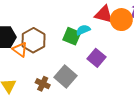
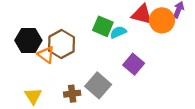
green square: (72, 36) -> (103, 26), moved
brown cross: (43, 84) -> (72, 94), turned -32

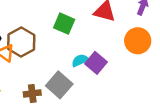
orange circle: (162, 20) -> (138, 41), moved
cyan semicircle: (118, 32) -> (80, 60), moved

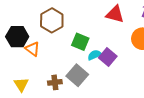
green square: (64, 24) -> (80, 42), moved
brown hexagon: (21, 42) -> (52, 20), moved

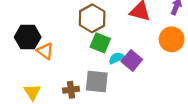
brown hexagon: (52, 20) -> (92, 18), moved
gray square: (77, 75) -> (97, 81), turned -35

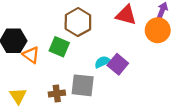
orange circle: (172, 39) -> (158, 30), moved
green square: (100, 43) -> (59, 47), moved

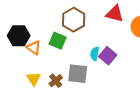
cyan semicircle: (103, 62) -> (95, 54), turned -56
brown cross: (57, 94) -> (56, 81), turned -32
yellow triangle: (18, 96) -> (34, 79), moved

